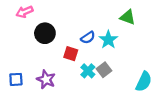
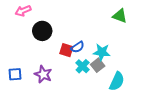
blue semicircle: (88, 38) -> (78, 47), moved
cyan star: (108, 40) -> (102, 52), moved, turned -30
cyan semicircle: (144, 82) -> (117, 81), moved

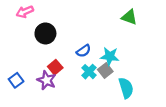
red square: (66, 50) -> (55, 67), moved, turned 32
blue square: (15, 74) -> (16, 80), turned -32
cyan semicircle: (117, 81) -> (126, 88), turned -42

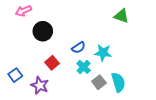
gray square: (105, 70) -> (99, 82), moved
purple star: (47, 80) -> (40, 85), moved

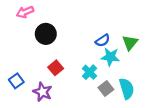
green triangle: (121, 16) -> (130, 43), moved, turned 49
blue semicircle: (79, 48) -> (103, 40), moved

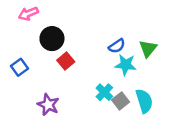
red square: (56, 68) -> (66, 61), moved
cyan cross: (90, 72) -> (104, 92), moved
blue square: (16, 81) -> (20, 67), moved

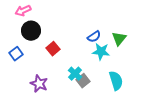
black circle: (52, 39) -> (31, 31), moved
cyan cross: (104, 92) -> (75, 74), moved
gray square: (121, 101) -> (83, 81), moved

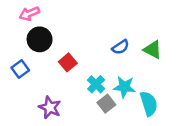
green triangle: (119, 39) -> (153, 50), turned -42
cyan star: (101, 52) -> (124, 87), moved
cyan cross: (75, 74) -> (96, 84), moved

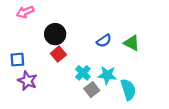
black circle: (40, 39) -> (55, 34), moved
blue square: (20, 69) -> (17, 60), turned 32
purple star: (50, 107) -> (27, 81), moved

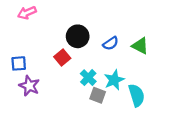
black circle: (55, 34) -> (78, 36), moved
cyan star: (107, 75) -> (114, 80), turned -30
gray square: (92, 90) -> (98, 95), turned -32

